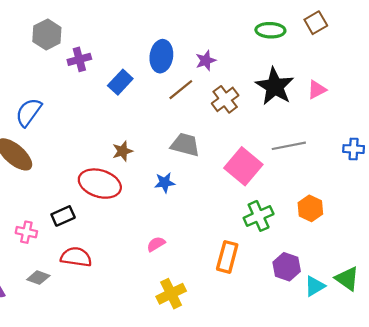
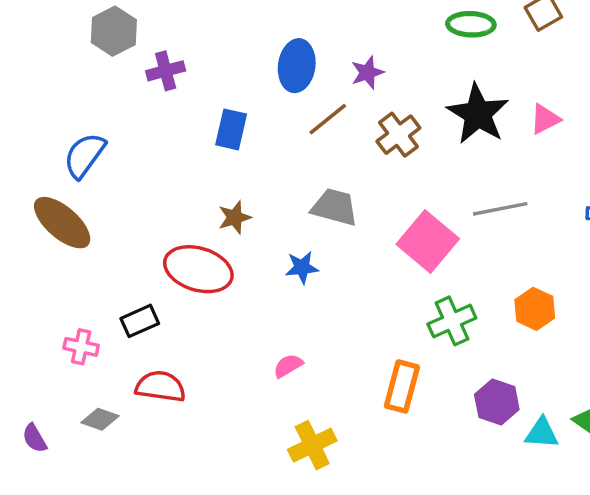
blue rectangle: (120, 82) -> (231, 129), moved, turned -30
cyan triangle: (315, 286) -> (542, 433), turned 35

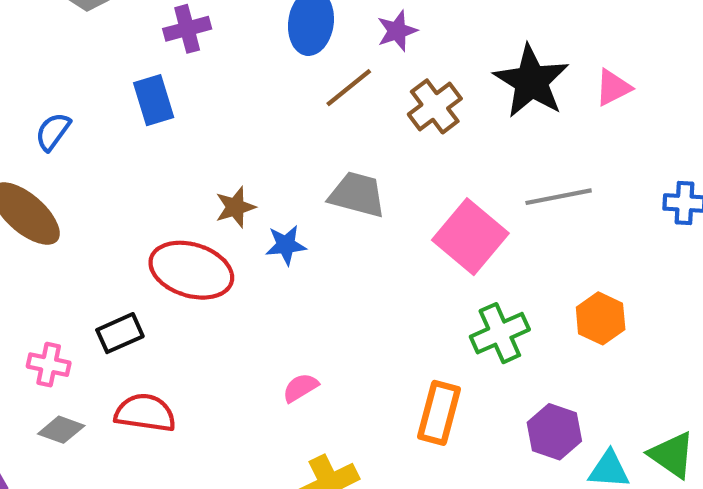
purple cross: (166, 71) -> (187, 29), moved
blue rectangle: (231, 129) -> (154, 100), moved, turned -30
blue semicircle: (85, 155) -> (53, 132), size x0.7
blue star: (302, 267) -> (286, 245), moved
gray diamond: (100, 419) -> (61, 430), moved

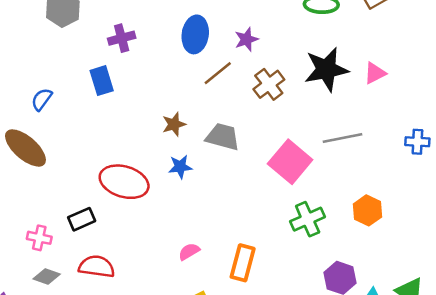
black star: (531, 81) -> (326, 69), turned 30
brown star: (235, 207) -> (174, 124), moved
orange rectangle: (439, 413) -> (243, 263), moved

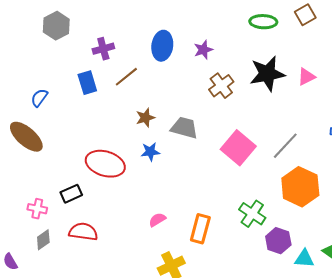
brown line: (218, 73) -> (126, 77), moved
gray line: (342, 138) -> (285, 146), moved, turned -36
orange hexagon: (367, 210) -> (300, 187), size x1.6
green cross: (308, 219) -> (252, 214), moved, turned -32
gray diamond: (47, 277) -> (43, 240), turned -55

